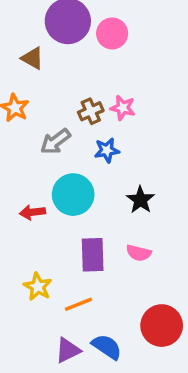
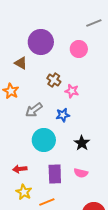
pink circle: (112, 33) -> (79, 49), moved
brown cross: (91, 111) -> (54, 80), moved, turned -32
red arrow: (32, 212) -> (20, 169), moved

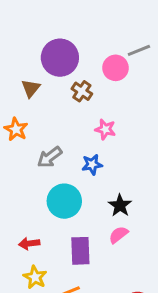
gray line: (94, 23) -> (139, 50), moved
brown triangle: (21, 63) -> (31, 88), turned 40
brown cross: (54, 80) -> (82, 91), moved
pink semicircle: (81, 173) -> (118, 235), moved, turned 128

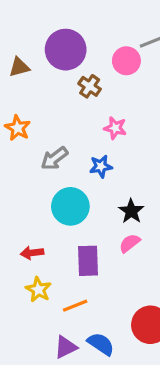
brown triangle: (31, 88) -> (19, 67), moved, turned 36

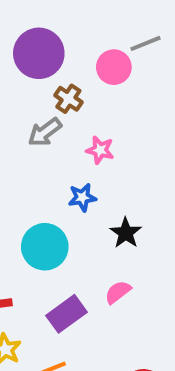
gray arrow: (54, 158) -> (45, 132), moved
black star: (131, 211) -> (126, 233), moved
purple rectangle: (88, 261) -> (66, 314), turned 56

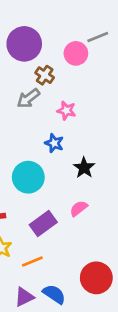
blue star: (82, 197) -> (54, 143), turned 30

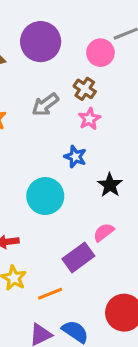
brown cross: (45, 75) -> (85, 89), moved
pink star: (66, 111) -> (89, 119), turned 30
purple rectangle: (43, 223) -> (78, 257), moved

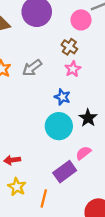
gray arrow: (45, 105) -> (32, 68), moved
cyan circle: (45, 196) -> (59, 126), moved
orange line: (50, 294) -> (44, 198), turned -54

